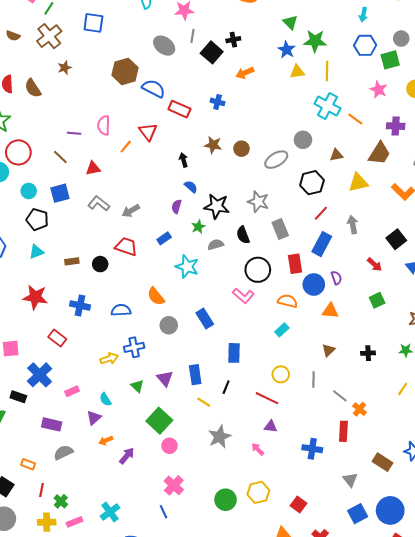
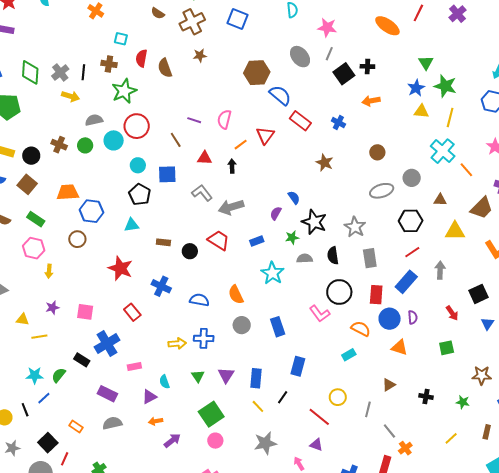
brown circle: (241, 149) -> (377, 152), moved
black arrow: (184, 160) -> (232, 166), moved
gray arrow: (131, 211) -> (231, 207), size x1.4
red line: (41, 490) -> (65, 459), moved

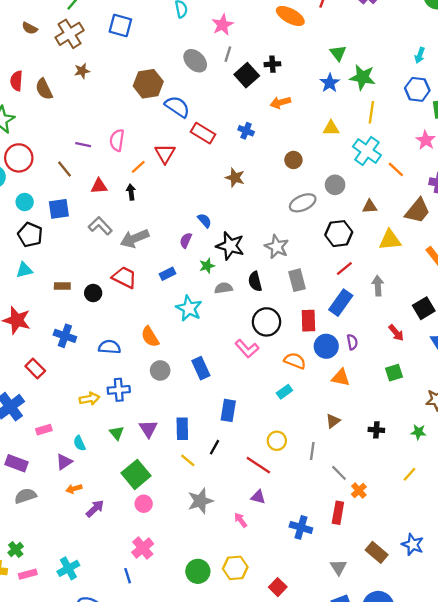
pink star: (327, 27) -> (222, 25), turned -30
yellow triangle: (421, 111) -> (331, 128), moved

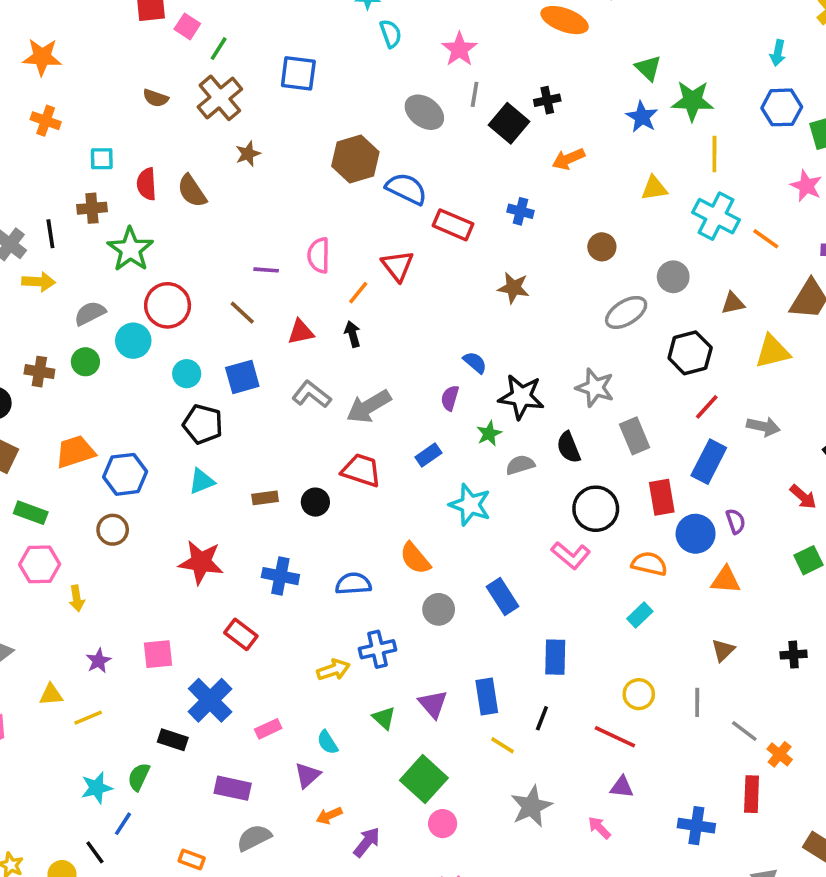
gray arrow: (378, 286) -> (763, 427), turned 114

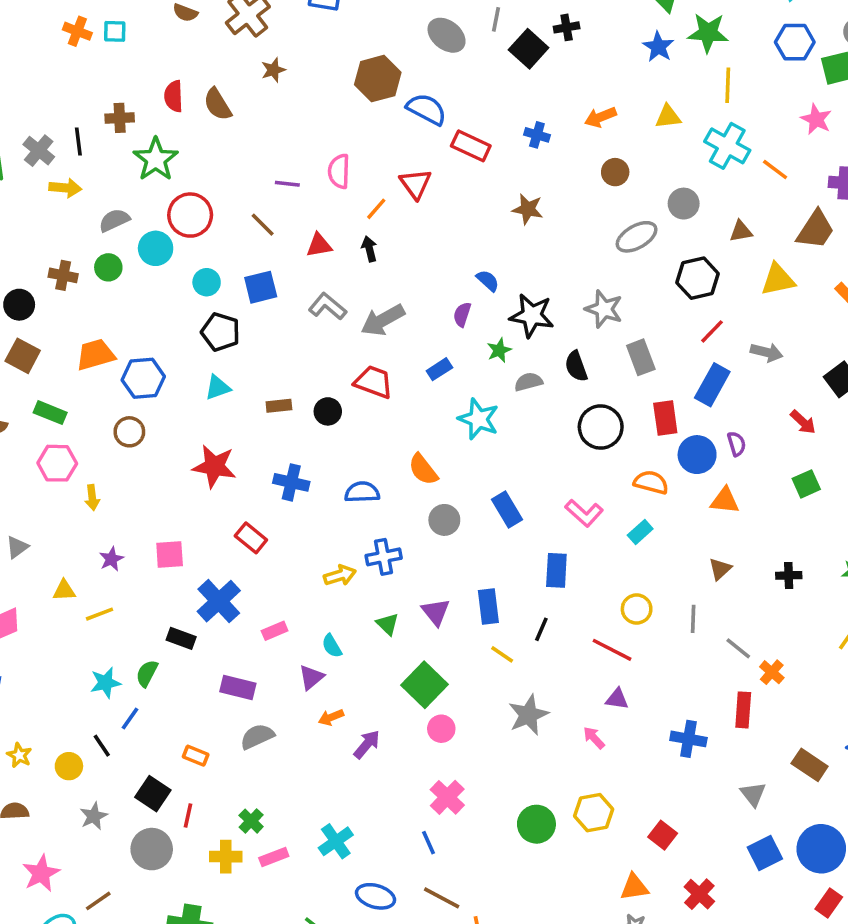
cyan square: (102, 159) -> (115, 31), moved
orange arrow: (568, 159) -> (600, 117), moved
pink L-shape: (571, 555) -> (584, 513), moved

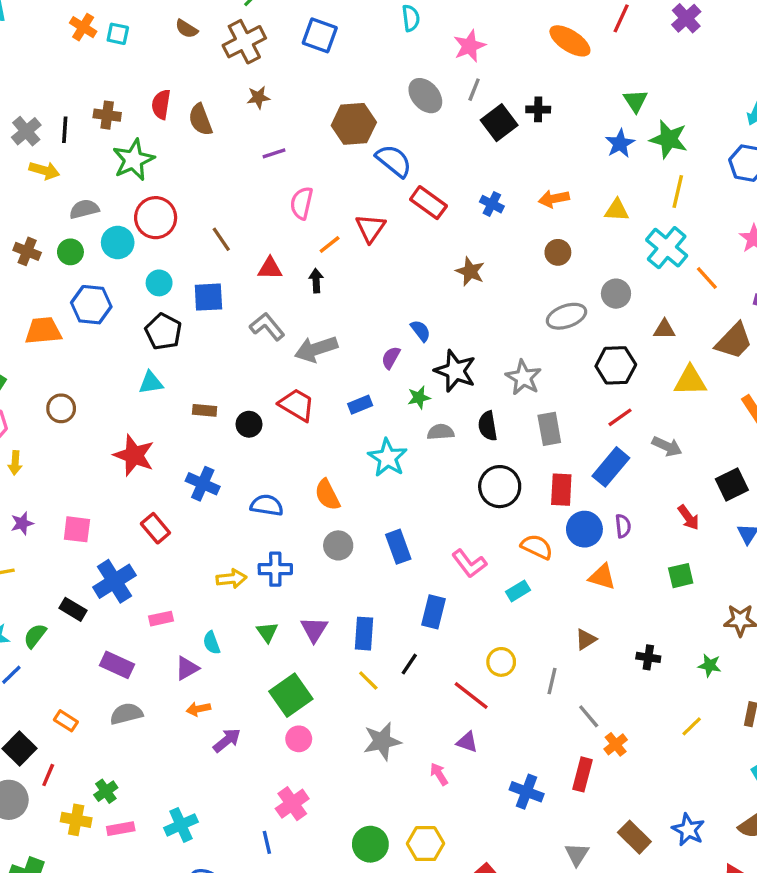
purple line: (287, 184) -> (274, 153), moved, turned -35
blue hexagon: (143, 378) -> (91, 305), moved

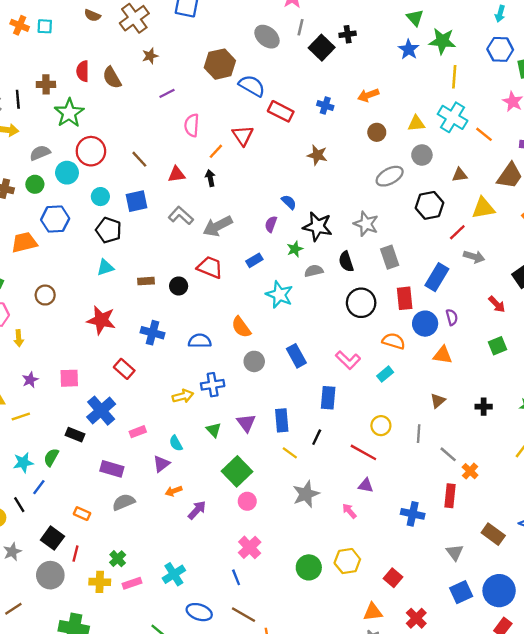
yellow triangle: (617, 210) -> (416, 123), moved
red line: (620, 417) -> (457, 232), moved

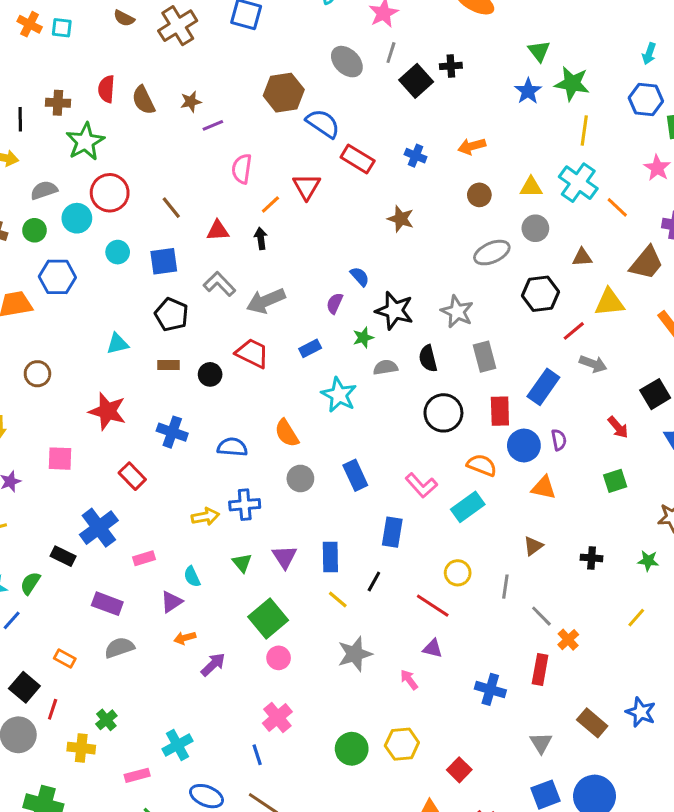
brown star: (150, 56) -> (191, 102), moved
black pentagon: (109, 230) -> (172, 315), moved
cyan rectangle: (385, 374) -> (468, 507), size x1.5
pink square: (69, 378) -> (60, 459), moved
pink rectangle: (132, 583) -> (137, 775), moved

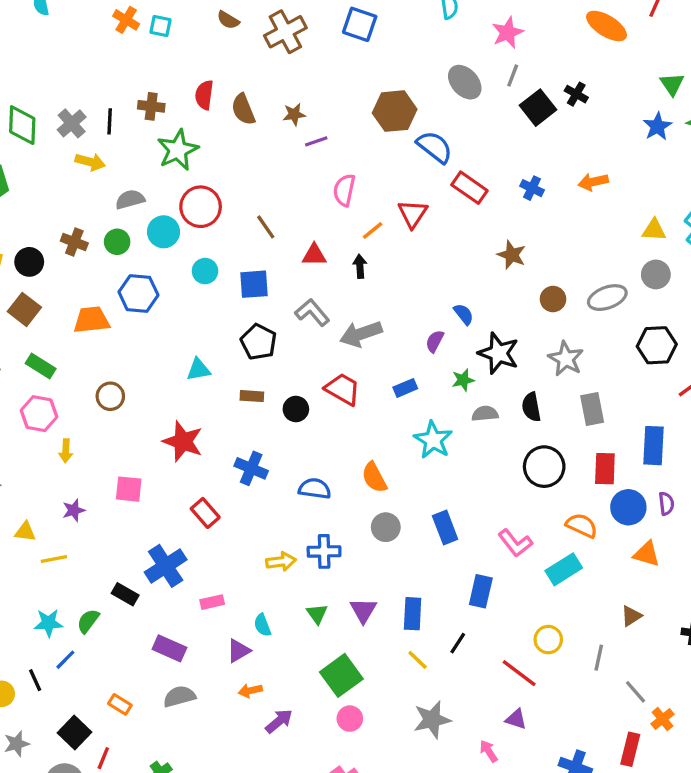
black cross: (451, 66) -> (576, 94), turned 30
brown circle: (479, 195) -> (553, 299), moved
blue rectangle: (543, 387) -> (653, 446), turned -36

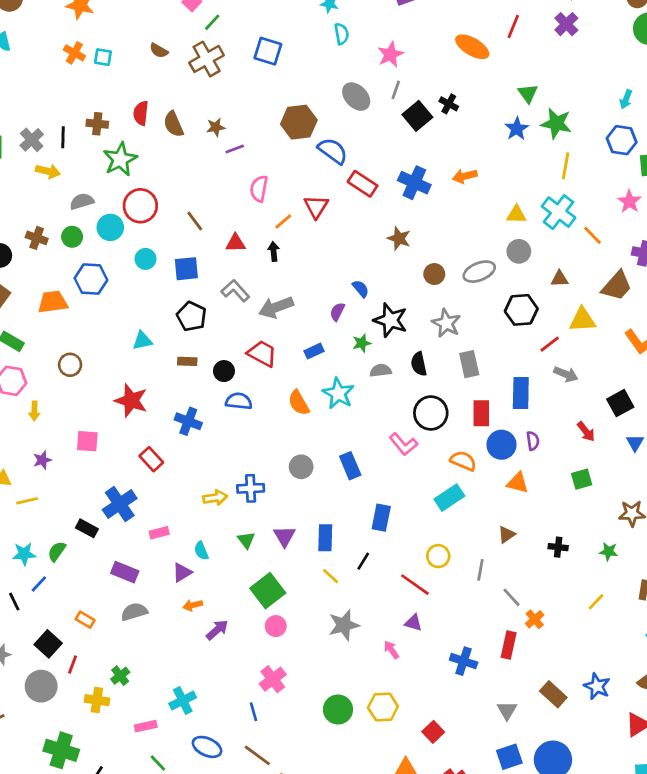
blue cross: (532, 188) -> (414, 183), size x1.6
orange semicircle: (374, 477) -> (299, 403), moved
blue semicircle: (315, 489) -> (239, 401), moved
pink L-shape: (515, 543) -> (403, 444), moved

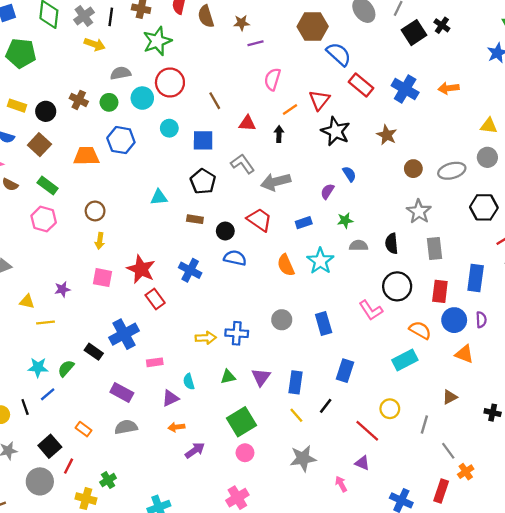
black star: (390, 320) -> (336, 131), moved
red star: (131, 401) -> (141, 269), moved
yellow arrow: (34, 411) -> (100, 241), moved
green triangle: (246, 540) -> (228, 377), turned 49

